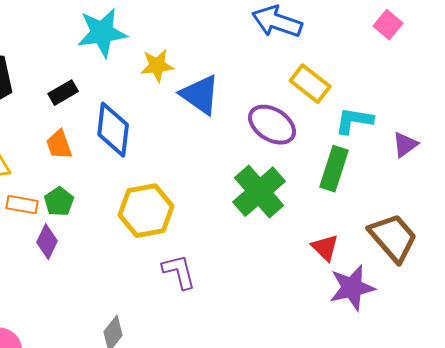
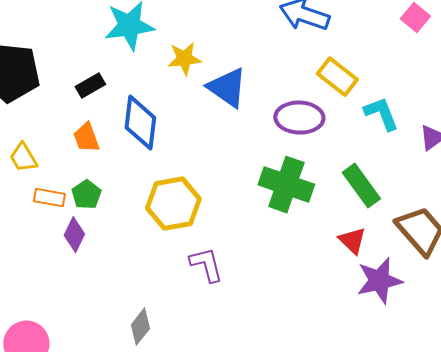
cyan L-shape: (354, 121) -> (381, 114), turned 60
purple ellipse: (272, 125) -> (299, 118), turned -30
green rectangle: (334, 169) -> (361, 186), moved, turned -54
green cross: (259, 192) -> (286, 185), turned -30

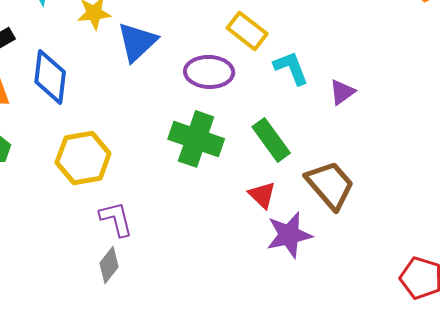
blue triangle: (227, 88) -> (137, 42), turned 42
gray diamond: (140, 327) -> (109, 265), moved

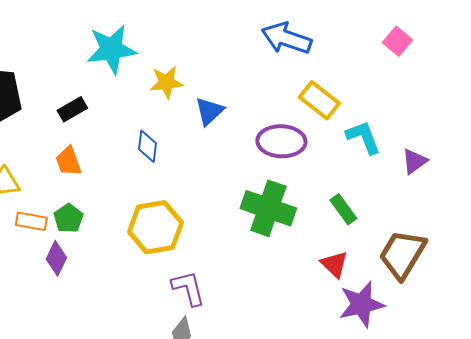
blue triangle: (137, 42) -> (209, 111), size x0.7
blue diamond: (50, 77) -> (147, 146), moved, size x0.6
green rectangle: (271, 140) -> (343, 209), size x0.7
brown trapezoid: (330, 185) -> (402, 254), turned -108

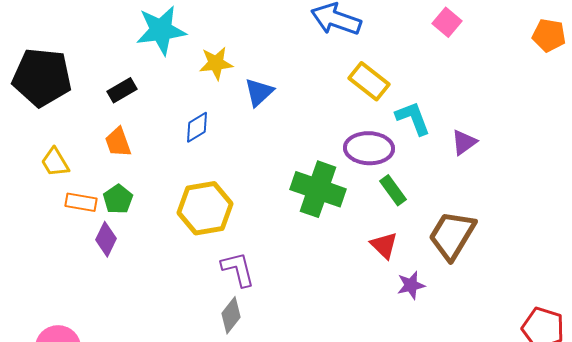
purple ellipse: (281, 141) -> (369, 148), moved
blue diamond: (147, 146) -> (197, 127), turned 52
purple star: (361, 304) -> (411, 285), size x0.6

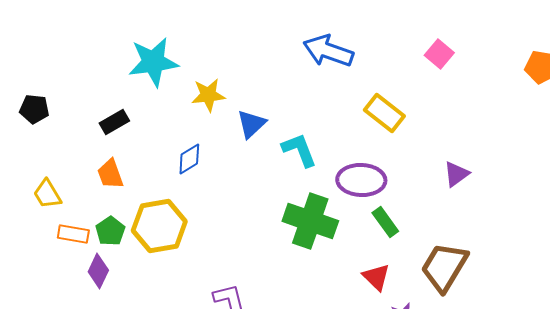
black pentagon: (42, 77) -> (34, 109), size x0.5
yellow rectangle: (369, 81) -> (384, 113), moved
cyan L-shape: (413, 118) -> (299, 150), moved
yellow hexagon: (205, 208) -> (159, 226), moved

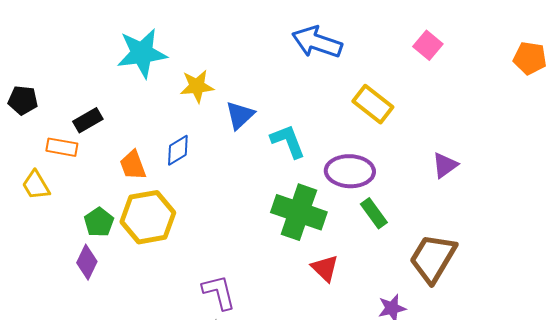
black rectangle: (114, 122) -> (88, 120), moved
orange trapezoid: (110, 174) -> (133, 165), moved
orange rectangle: (73, 234) -> (62, 147), moved
red triangle: (376, 277) -> (325, 268), moved

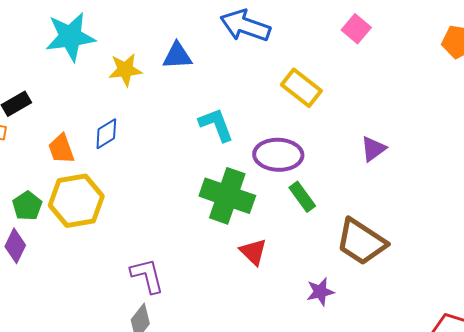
blue triangle: (240, 115) -> (177, 56), moved, turned 40
brown trapezoid: (433, 258) -> (361, 242), turned -88

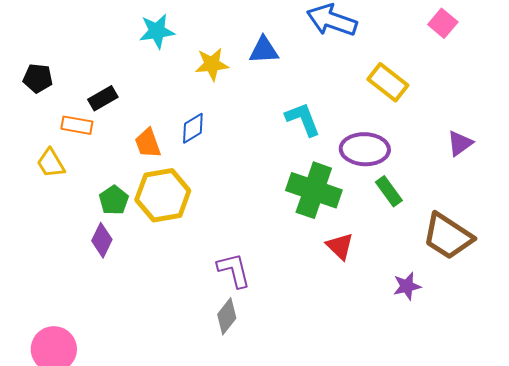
cyan star: (70, 37) -> (157, 31), size x0.7

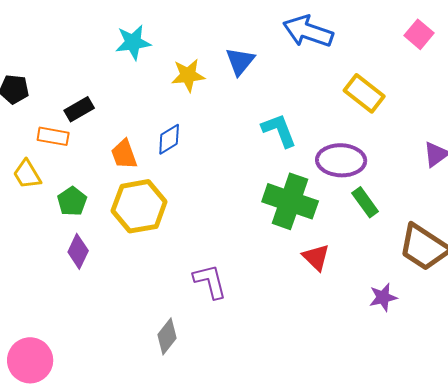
blue triangle: (264, 50) -> (240, 61), turned -48
green pentagon: (114, 200) -> (72, 201), moved
gray diamond: (227, 316) -> (167, 336), moved

